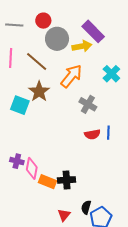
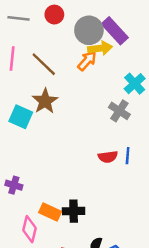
gray circle: (57, 39) -> (89, 30), moved
orange arrow: (71, 76) -> (87, 61), moved, size x0.7
gray cross: (88, 104) -> (119, 111), moved
pink diamond: (32, 168) -> (29, 229), moved

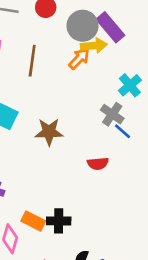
brown line: (44, 64) -> (32, 61), turned 52
brown star: (45, 101) -> (49, 132), moved, turned 30
blue line: (128, 156) -> (123, 131), moved, turned -56

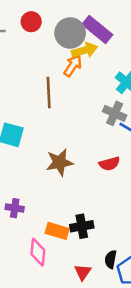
brown line: (32, 61) -> (49, 92), moved
brown star: (49, 132) -> (60, 162), moved

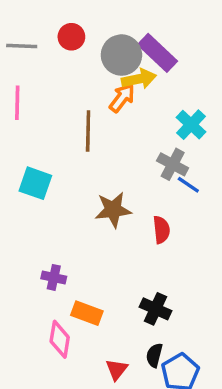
brown star: (60, 162) -> (113, 210), moved
red semicircle: (109, 164) -> (161, 230), turned -84
purple cross: (15, 208) -> (54, 277), moved
black cross: (82, 226) -> (155, 309), moved, turned 30

